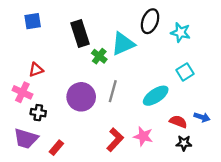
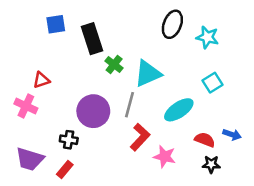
blue square: (33, 21) -> (56, 24), moved
cyan triangle: (123, 44) -> (148, 74), moved
black cross: (38, 113) -> (69, 140), moved
red L-shape: (115, 140) -> (140, 137), moved

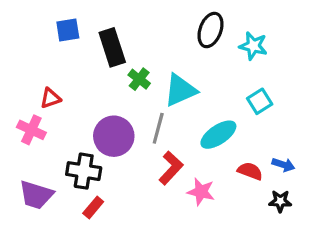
black cross: (69, 140) -> (84, 171), size x1.5
black star: (211, 164) -> (280, 201), moved
red rectangle: (65, 169) -> (93, 208), moved

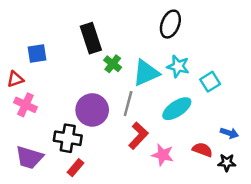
blue square: (68, 30) -> (37, 54), moved
cyan star: (253, 46) -> (178, 66), moved
red triangle: (50, 98) -> (15, 79), moved
red semicircle: (250, 171) -> (202, 150), moved

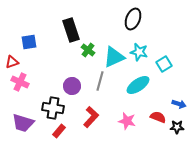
purple circle: (92, 110) -> (72, 86), size x0.7
red L-shape: (138, 136) -> (91, 117), moved

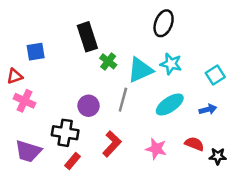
cyan square: (164, 64) -> (215, 75), moved
blue arrow: (179, 104) -> (208, 109), moved, turned -32

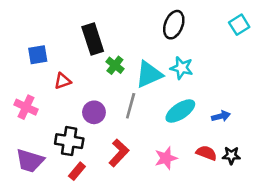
cyan square: (215, 75) -> (239, 25), moved
red triangle: (15, 76) -> (63, 81), moved
pink star: (156, 149) -> (166, 158), turned -30
black star: (218, 156) -> (231, 155), moved

